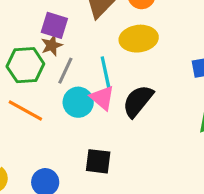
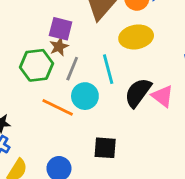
pink triangle: (102, 98) -> (163, 96), moved
orange line: (25, 111) -> (58, 107), moved

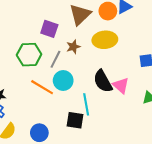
brown star: (59, 47) -> (73, 47), moved
cyan line: (108, 69) -> (86, 104), moved
black semicircle: (138, 93) -> (103, 81), turned -70

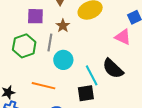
black semicircle: (103, 81) -> (113, 68), moved
pink triangle: (121, 85) -> (123, 37), moved
orange line: (42, 87) -> (44, 86), moved

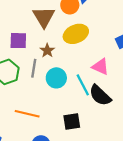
pink triangle: (123, 37) -> (100, 67), moved
cyan circle: (63, 60) -> (56, 78), moved
cyan line: (92, 75) -> (83, 85), moved

